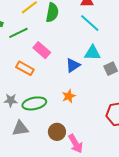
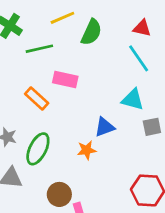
pink rectangle: (42, 50) -> (65, 79), turned -42
blue triangle: (73, 65) -> (105, 127), moved
green ellipse: (34, 103) -> (38, 149), turned -65

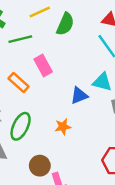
pink rectangle: (65, 79) -> (43, 66), turned 50
blue triangle: (105, 127) -> (79, 96), moved

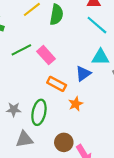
green line: (20, 39) -> (21, 50), moved
orange rectangle: (19, 83) -> (57, 84), moved

